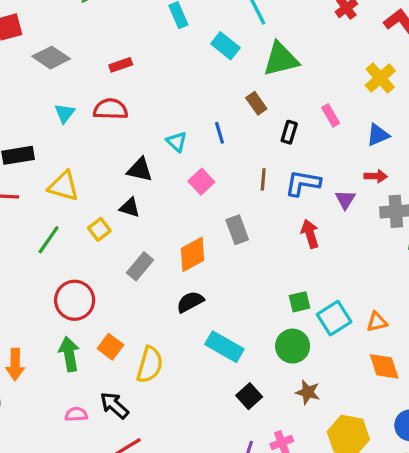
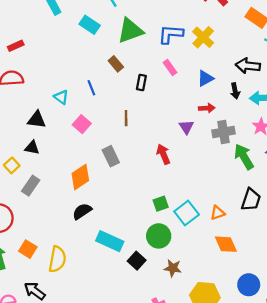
blue L-shape: (303, 183) -> (171, 34), moved
gray rectangle: (140, 266) -> (31, 186), moved
black square: (249, 396) -> (137, 261), moved

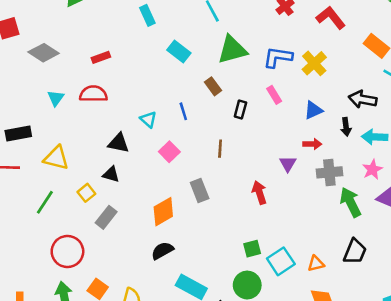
cyan rectangle: (90, 25) -> (179, 52), moved

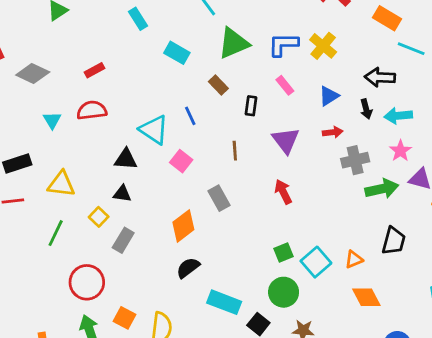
cyan triangle: (148, 119) -> (154, 130), size x1.6
purple triangle: (288, 164) -> (286, 140), moved, size x1.5
green arrow: (351, 202) -> (382, 189), turned 112

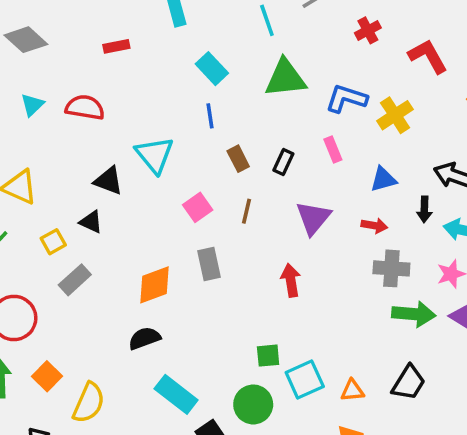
red rectangle: (94, 70) -> (116, 46), moved
brown rectangle: (218, 85) -> (238, 159), moved
blue line: (190, 116) -> (210, 116), moved
pink square: (181, 161) -> (198, 207), moved

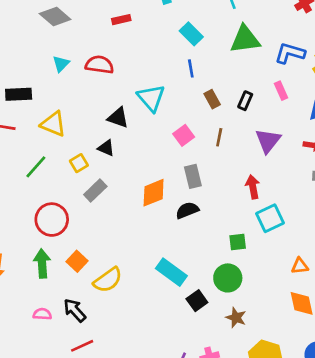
black semicircle: (144, 338) -> (187, 210), moved
cyan square: (305, 379) -> (270, 218), moved
yellow semicircle: (89, 403) -> (108, 280), turned 32

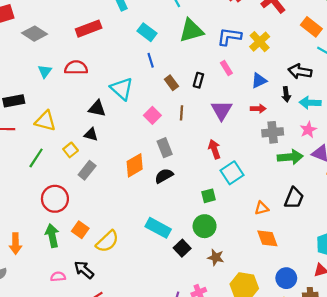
red rectangle: (121, 20) -> (89, 29), size x1.6

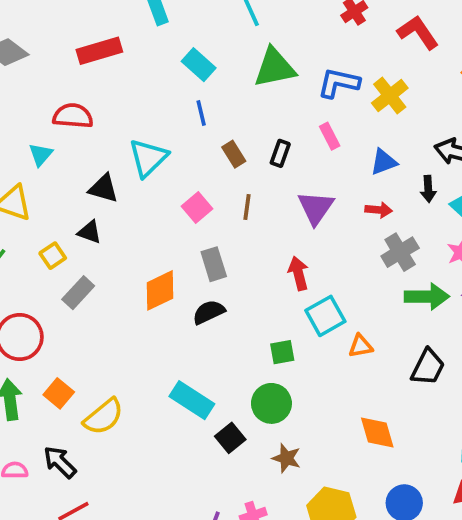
cyan triangle: (45, 71) -> (41, 155), moved
cyan triangle: (122, 89) -> (148, 158), turned 30
gray cross: (273, 132) -> (400, 252), turned -30
orange triangle: (262, 208) -> (361, 346), moved

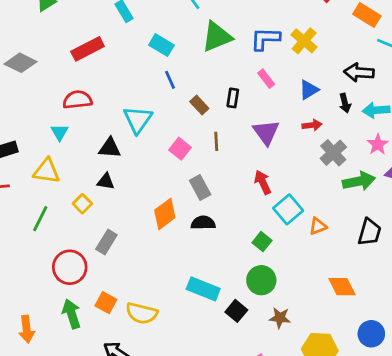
gray rectangle: (78, 293) -> (106, 242), moved
black semicircle: (209, 312) -> (203, 223), turned 35
green square: (282, 352) -> (262, 242), turned -30
yellow semicircle: (104, 417) -> (142, 313), turned 64

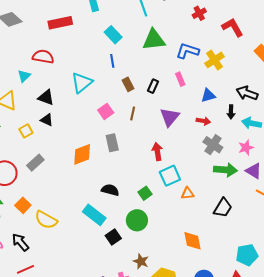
black triangle: (110, 148) -> (46, 97), moved
gray cross: (333, 153) -> (213, 145), turned -30
black semicircle: (203, 223) -> (110, 190), moved
brown star: (280, 318) -> (141, 261), moved

